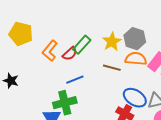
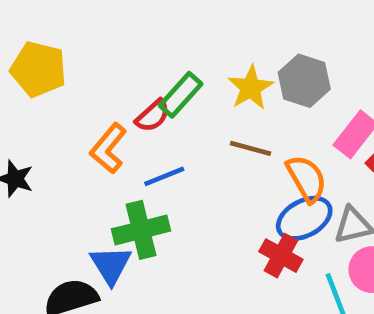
orange L-shape: (50, 51) -> (108, 148), moved
orange semicircle: (136, 59) -> (307, 179), moved, turned 55
blue ellipse: (135, 98) -> (304, 218), turned -60

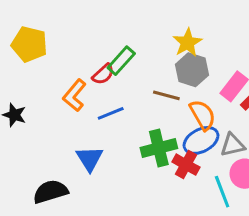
gray hexagon: (304, 81) -> (192, 70), moved
yellow star: (251, 88) -> (187, 43), moved
green cross: (141, 230) -> (159, 148), moved
blue triangle: (111, 265) -> (90, 159), moved

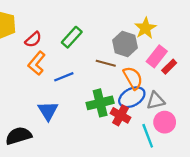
yellow star: (187, 43) -> (145, 28), moved
red semicircle: (103, 74) -> (33, 39), moved

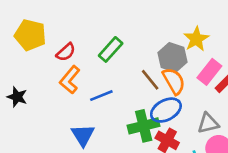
brown line: (106, 63) -> (150, 80), turned 36
orange semicircle: (133, 78) -> (174, 81), moved
blue ellipse: (132, 97) -> (166, 110), moved

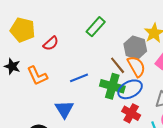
green rectangle: (111, 49) -> (96, 27), moved
orange L-shape: (70, 80) -> (37, 76), moved, turned -65
black star: (17, 97) -> (12, 66), moved
green cross: (144, 126) -> (112, 86), moved, turned 30

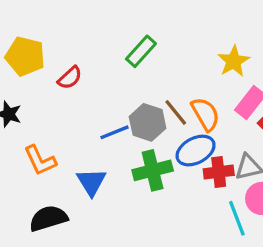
gray hexagon: (135, 48) -> (148, 122), moved
orange L-shape: (37, 76) -> (40, 160), moved
green cross: (112, 86) -> (153, 170), moved, turned -30
red cross: (131, 113) -> (219, 172), moved, turned -36

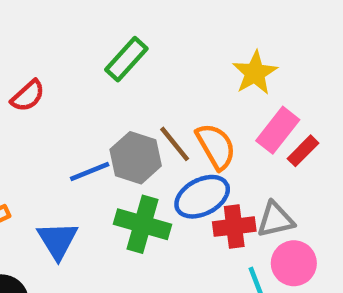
green cross: (153, 170) -> (142, 224), turned 30

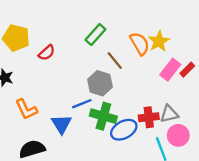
brown line: (175, 144) -> (115, 61), moved
orange semicircle: (216, 146) -> (140, 44), moved
red rectangle: (303, 151) -> (187, 70), moved
blue line: (90, 171) -> (82, 104), moved
blue ellipse: (202, 197) -> (124, 130), moved

